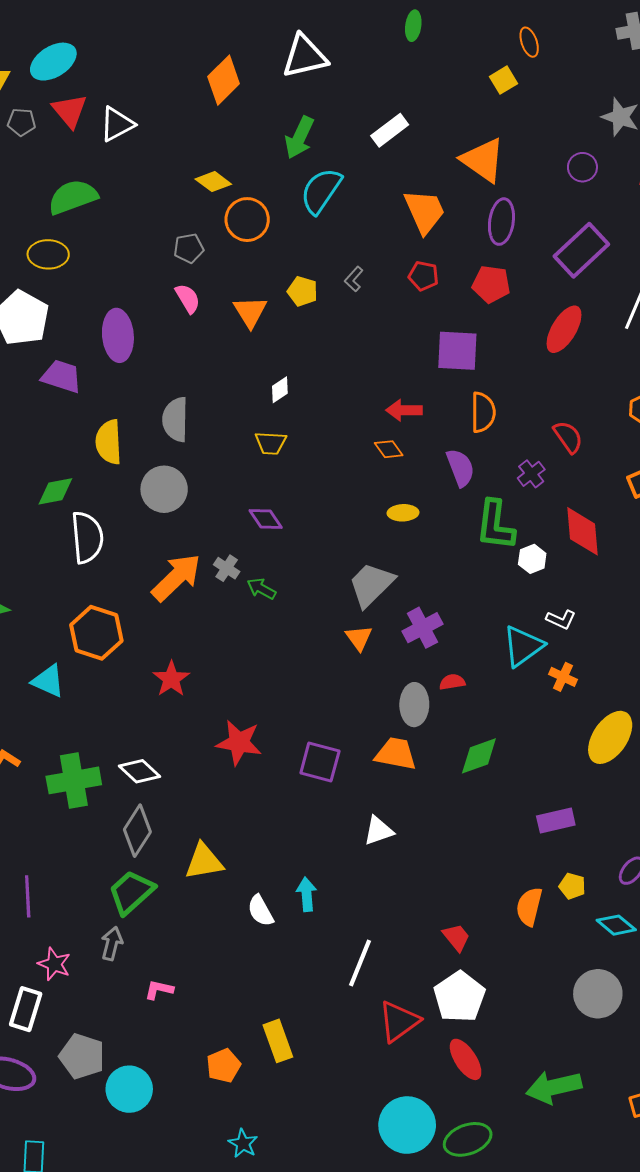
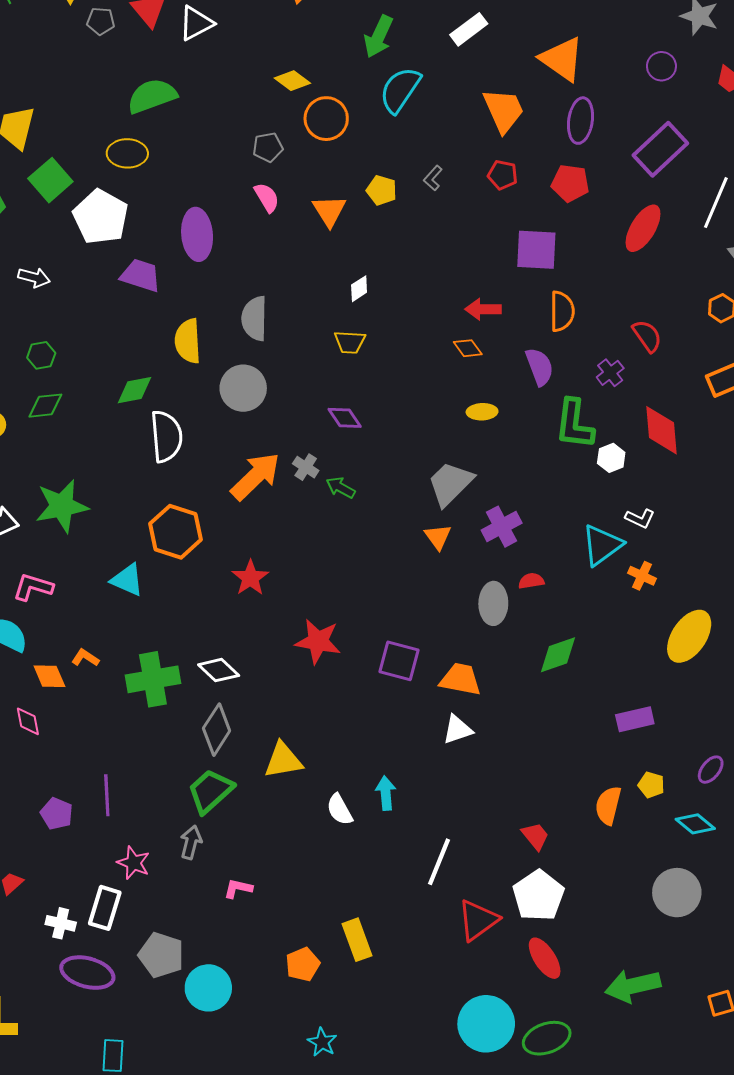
orange trapezoid: (396, 754) -> (461, 679), moved

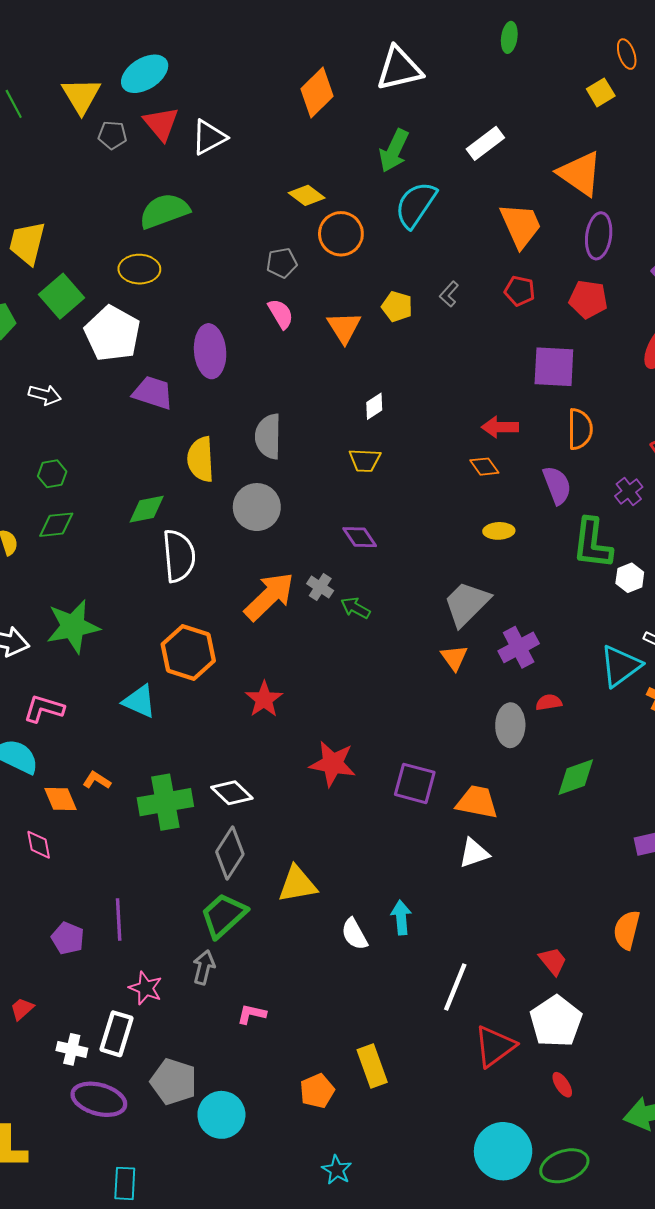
red ellipse: (545, 958) -> (562, 1085), size x0.6

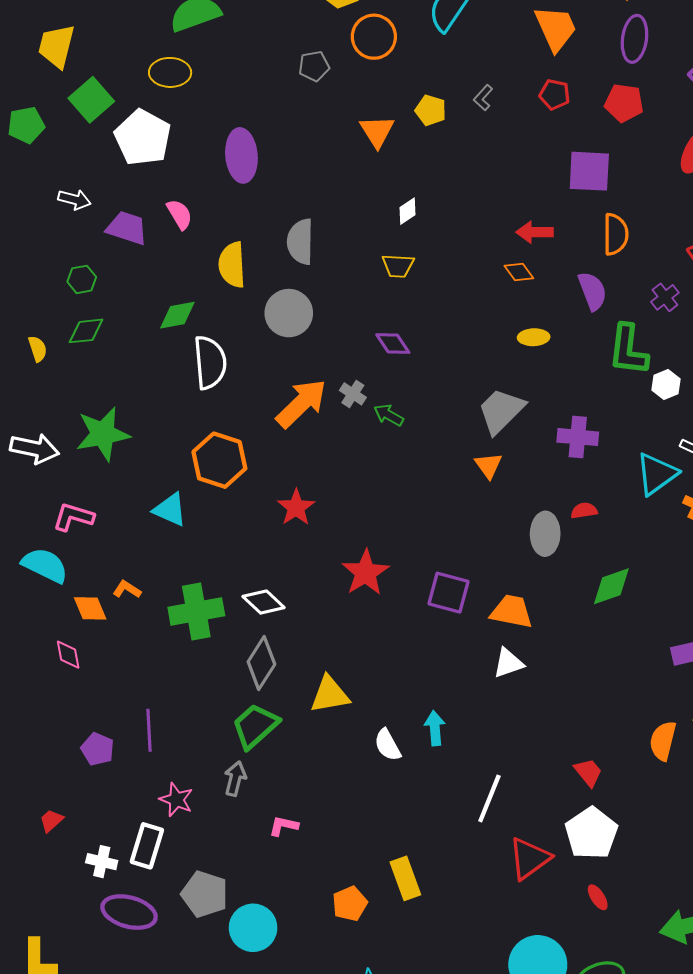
pink semicircle: (281, 314) -> (179, 214), moved
purple trapezoid: (153, 393) -> (127, 228), moved
purple cross: (519, 647) -> (578, 437), moved, turned 33
red star: (333, 764) -> (365, 573), turned 30

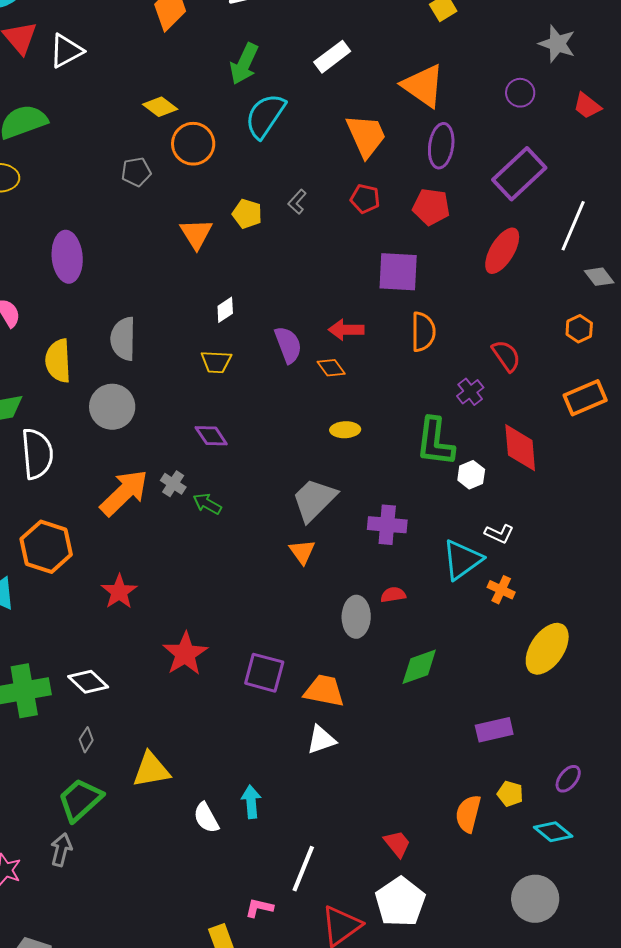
purple semicircle: (592, 291) -> (288, 345), moved
gray diamond: (261, 663) -> (86, 740), size x0.5
pink L-shape: (284, 826) -> (259, 908), moved

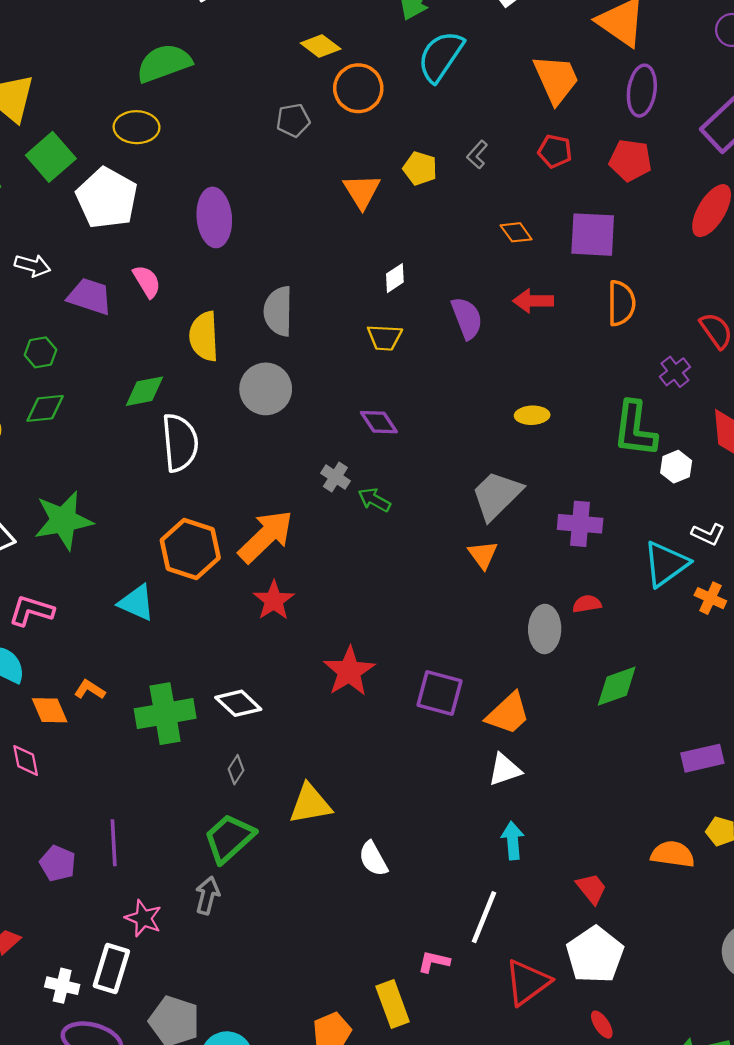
orange diamond: (331, 368) -> (516, 232), moved
orange arrow: (124, 493) -> (266, 536), moved
orange trapezoid: (324, 691) -> (508, 714), turned 126
cyan arrow: (251, 802) -> (513, 841), moved
orange semicircle: (468, 814) -> (673, 854), turned 84

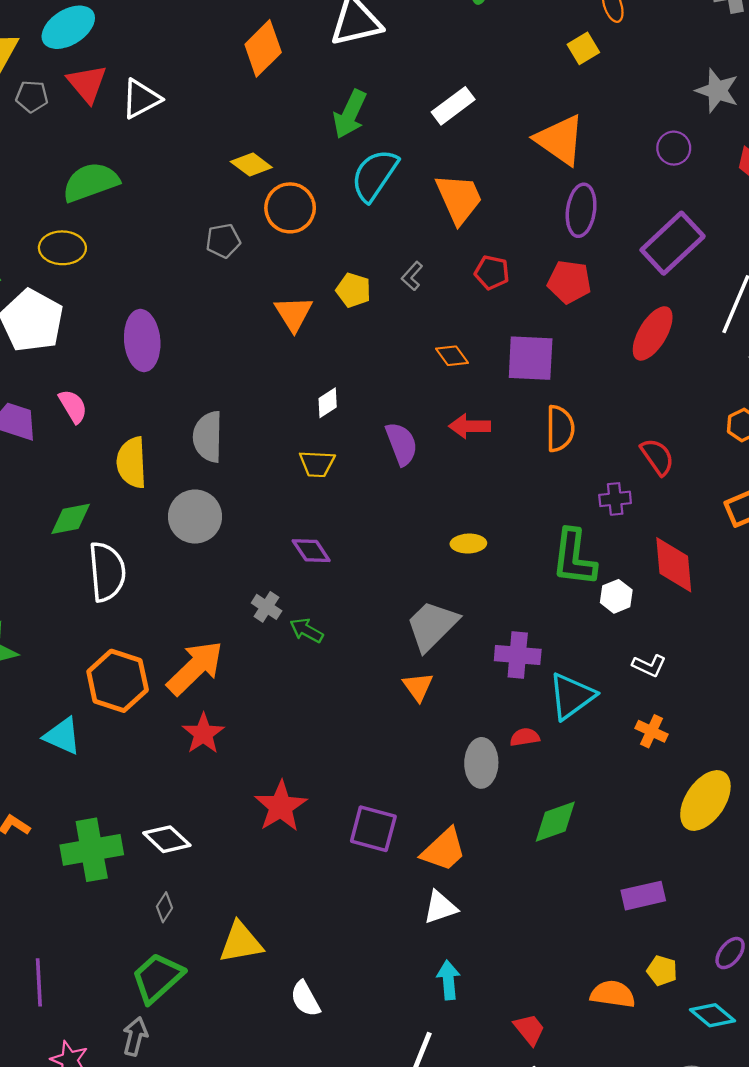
orange trapezoid: (556, 79) -> (459, 199), moved
purple cross: (675, 372) -> (615, 499), turned 32
cyan triangle: (666, 564) -> (572, 696), moved

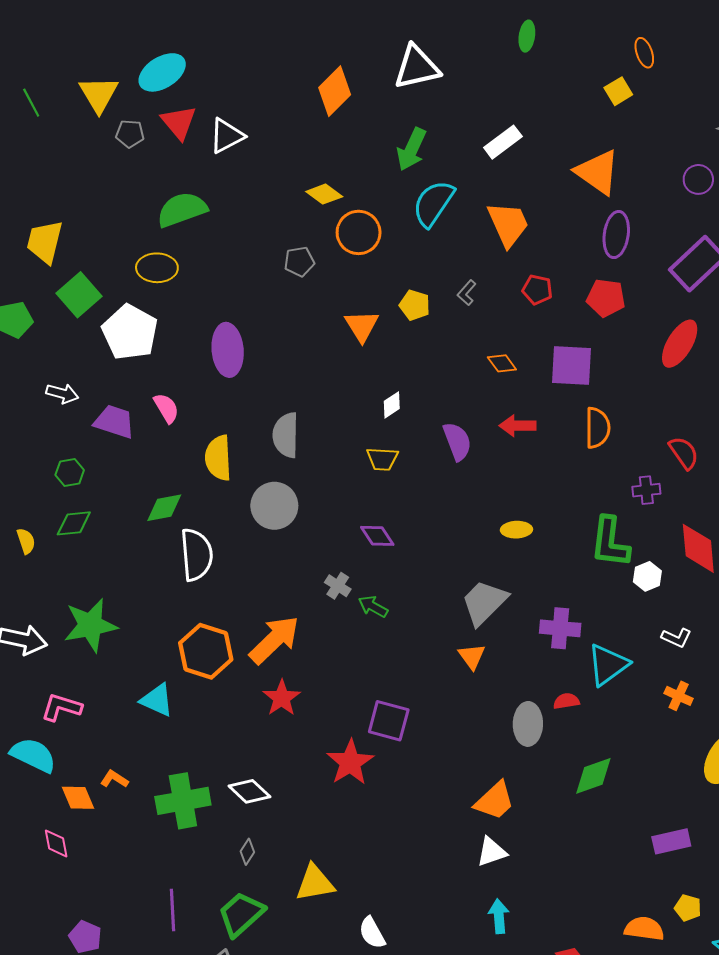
purple square: (373, 829) -> (389, 721), moved
purple line: (39, 982) -> (173, 910), moved

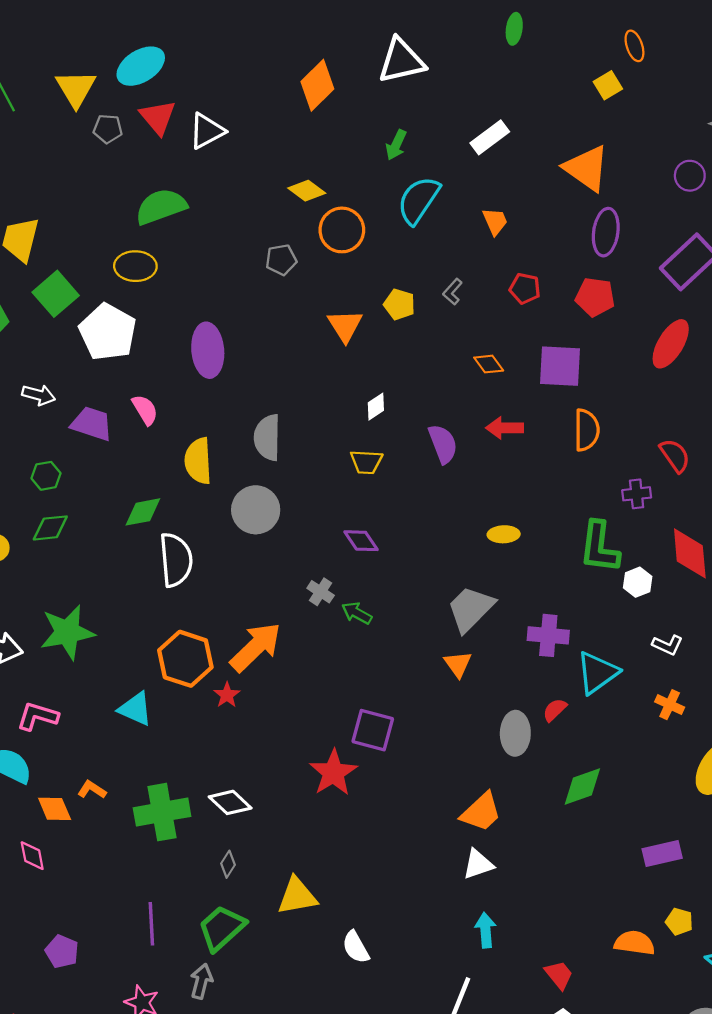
green arrow: (412, 149) -> (396, 145), size x0.7
orange trapezoid: (508, 224) -> (495, 221), size x0.6
red star: (282, 698) -> (227, 695), moved, size x0.7
red semicircle: (566, 701) -> (555, 710), turned -35

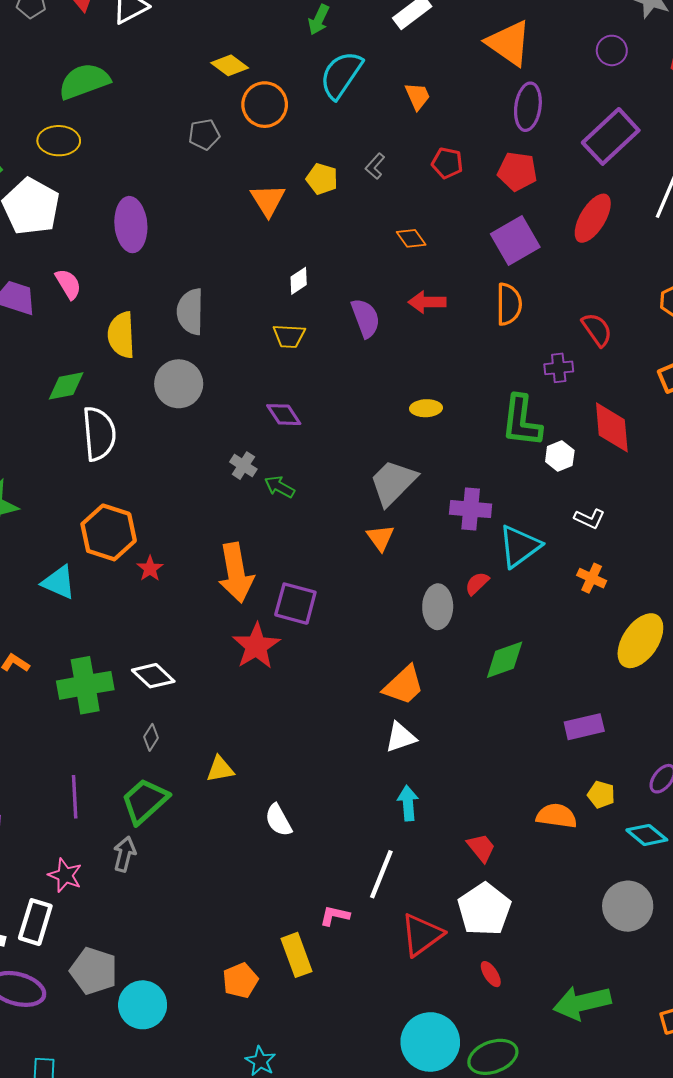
purple square: (560, 366) -> (515, 240), moved, turned -33
orange arrow: (256, 647) -> (236, 573), moved, turned 124
yellow triangle: (297, 896) -> (220, 769), size x0.7

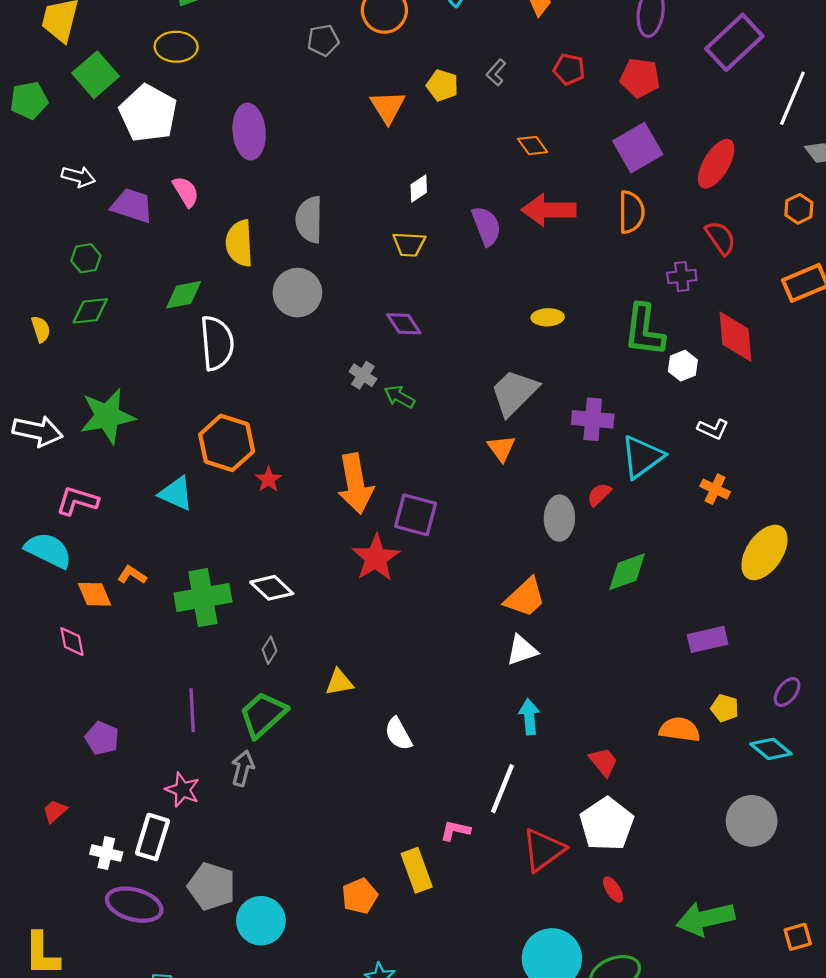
red ellipse: (593, 218) -> (716, 164), moved
red arrow: (427, 302) -> (549, 210), size x1.4

